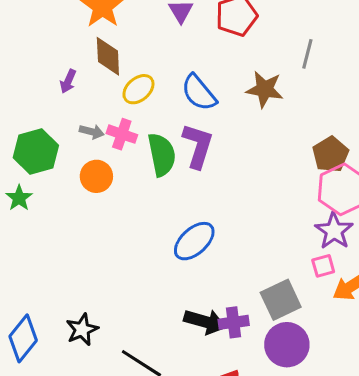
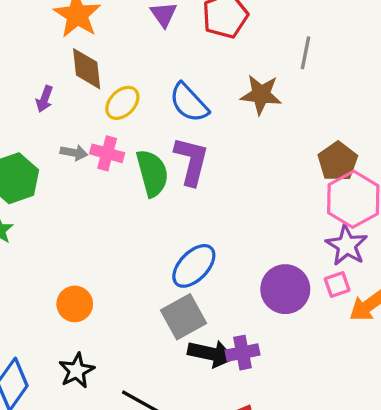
orange circle: (96, 176) -> (75, 304), moved
gray square: (281, 300) -> (184, 317), moved
purple circle: (287, 345) -> (285, 289), moved

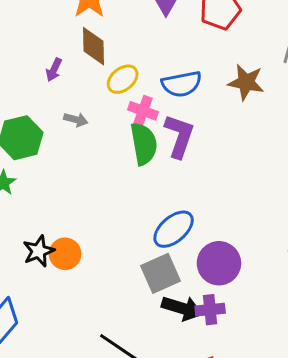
blue semicircle: (189, 103) -> (182, 84), turned -63
pink cross: (107, 153) -> (143, 111), moved
purple circle: (285, 289) -> (219, 263), moved
black star: (77, 371) -> (39, 251), moved

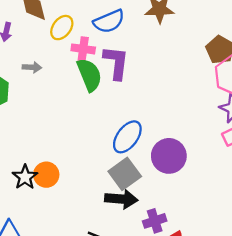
black arrow: (182, 308) -> (121, 199), moved
purple cross: (210, 310) -> (155, 221), moved

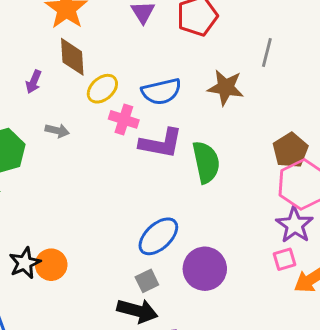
purple L-shape: (116, 63) -> (161, 143), turned 84
green semicircle: (89, 75) -> (206, 162), moved
gray square: (125, 174) -> (147, 281), size x0.6

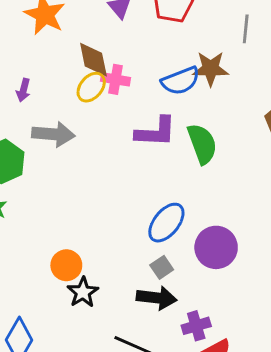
brown diamond: (72, 57) -> (93, 60), moved
blue semicircle: (161, 91) -> (181, 81), moved
pink cross: (124, 119) -> (116, 79), moved
gray arrow: (57, 131) -> (53, 134), size x1.8
black star: (25, 263) -> (83, 292), moved

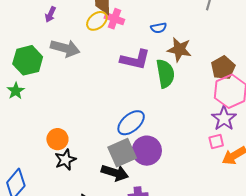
brown star: (211, 69) -> (179, 49), moved
blue semicircle: (181, 81) -> (159, 28), size x0.6
purple circle: (216, 247) -> (147, 151), moved
gray square: (162, 267) -> (122, 153), size x1.8

